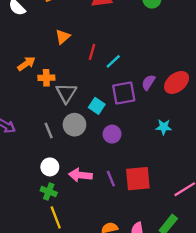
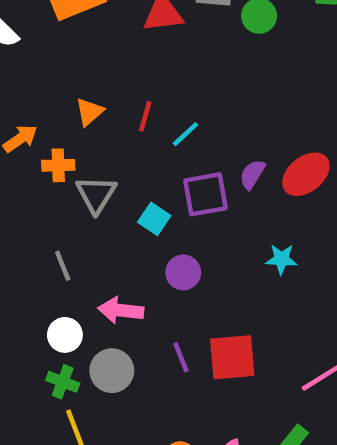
orange triangle: (63, 37) -> (89, 112), moved
gray circle: (74, 125) -> (112, 371), moved
pink arrow: (80, 175) -> (121, 310), moved

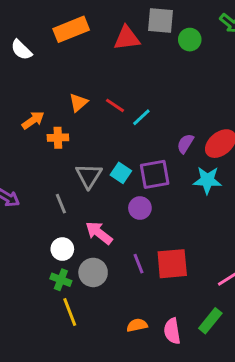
red line: (145, 116) -> (115, 105), turned -72
gray triangle: (96, 194) -> (89, 176), moved
purple square: (205, 194) -> (155, 174), moved
cyan star: (281, 259) -> (207, 180), moved, size x1.4
pink arrow: (121, 310) -> (99, 233), turned 32

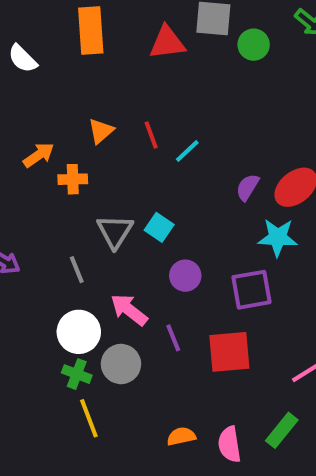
orange rectangle: (71, 29) -> (91, 31), turned -72
red line: (115, 105) -> (151, 135), turned 36
purple square: (155, 174) -> (252, 290), moved
white circle: (62, 249) -> (79, 332), size x1.4
purple line: (138, 264) -> (173, 338), moved

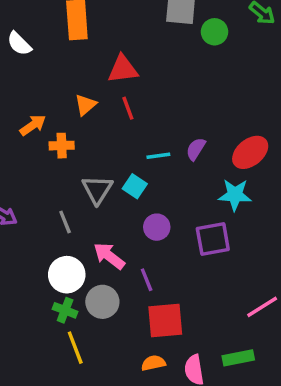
red triangle: (167, 43) -> (123, 69), moved
cyan line: (187, 151) -> (158, 156), moved, turned 35
purple semicircle: (248, 187) -> (196, 149), moved
red square: (229, 352) -> (165, 320), moved
green rectangle: (282, 430) -> (238, 358), turned 40

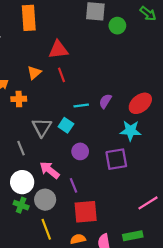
yellow line: (75, 348) -> (46, 229), moved

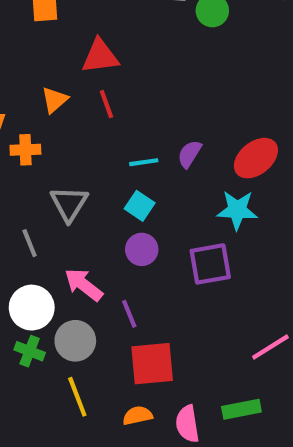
cyan square: (66, 125) -> (140, 206), moved

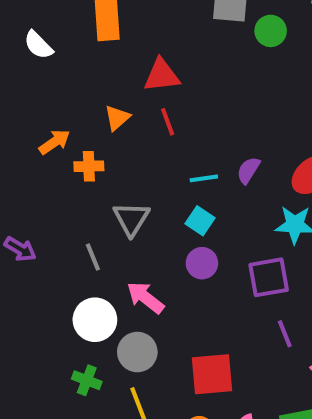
purple line: (129, 314) -> (285, 334), moved
green cross: (30, 351) -> (87, 380), moved

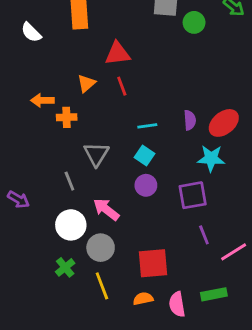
orange arrow: (55, 142) -> (42, 100), turned -145
purple semicircle: (248, 170) -> (190, 120), moved, turned 144
purple arrow: (20, 249) -> (18, 199), moved
green cross: (87, 380) -> (65, 267), turned 30

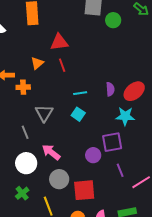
purple circle: (146, 185) -> (93, 155), moved
gray circle: (101, 248) -> (59, 179), moved

